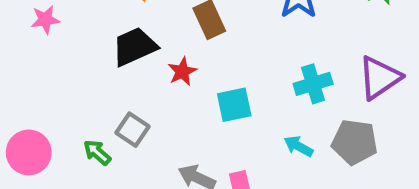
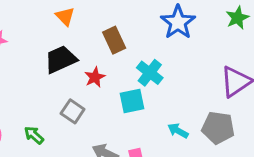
cyan cross: (313, 84) -> (150, 73), moved, turned -35
gray square: (132, 130) -> (73, 111), moved

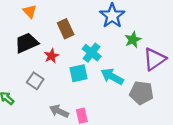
green star: (237, 18) -> (133, 40), moved
cyan arrow: (178, 131) -> (112, 76), moved, size x1.5

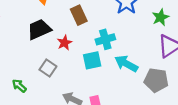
green star: (133, 40) -> (161, 17), moved
cyan cross: (92, 53) -> (105, 39), turned 36

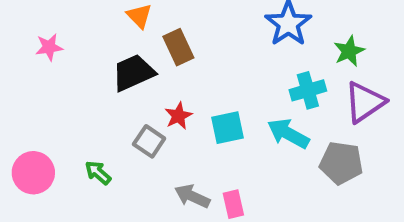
brown rectangle: (79, 15) -> (178, 47), moved
cyan cross: (105, 39) -> (308, 90), moved
red star: (64, 43) -> (178, 116), moved

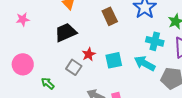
brown rectangle: (178, 47) -> (110, 16), moved
cyan cross: (308, 90) -> (155, 41), turned 30
pink circle: (33, 173) -> (23, 64), moved

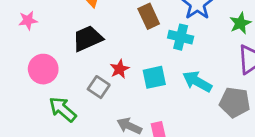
cyan cross: (155, 41) -> (181, 37), moved
pink circle: (23, 64) -> (43, 69), moved
green arrow: (48, 83) -> (63, 109), size x1.5

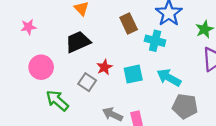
gray pentagon: (235, 102) -> (185, 106), moved

